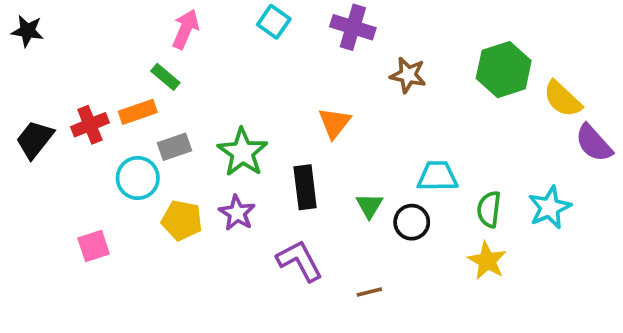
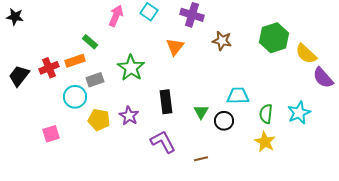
pink arrow: (186, 29) -> (116, 16), moved
orange triangle: (334, 123) -> (175, 47), moved
green star: (243, 152) -> (131, 68), moved

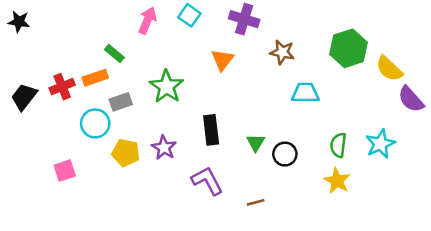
cyan trapezoid: (238, 96) -> (305, 93), moved

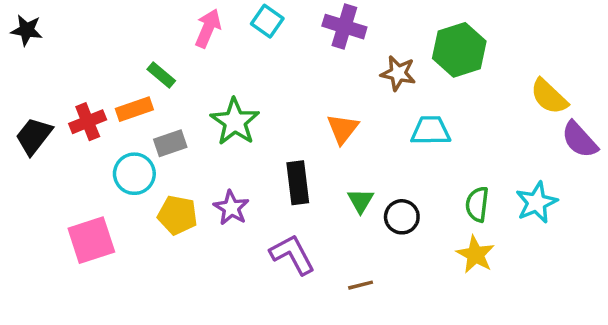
green hexagon: (349, 48) -> (459, 50), moved
orange triangle: (223, 60) -> (343, 129), moved
pink square: (65, 171) -> (91, 240), size x1.5

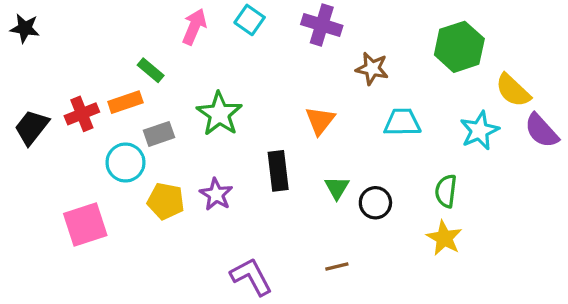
green hexagon: (459, 50) -> (459, 47), moved
cyan star: (536, 202) -> (479, 131), moved
purple L-shape: (292, 255) -> (251, 277), moved

